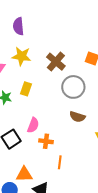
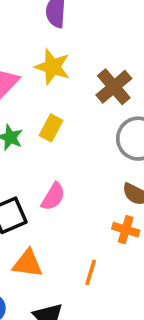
orange cross: (46, 141) -> (126, 230), moved
orange triangle: (24, 174) -> (28, 263), moved

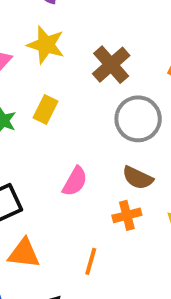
pink semicircle: (53, 197) -> (75, 181), moved
orange cross: (126, 230) -> (127, 215), turned -30

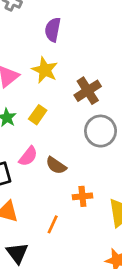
brown semicircle: (138, 178) -> (56, 165), moved
pink semicircle: (75, 181) -> (28, 156), moved

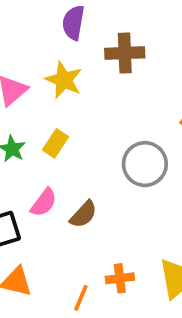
brown cross: (88, 91) -> (125, 53), moved, turned 32
brown semicircle: (56, 165) -> (83, 214), turned -80
orange cross: (82, 196) -> (120, 278), moved

